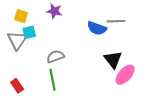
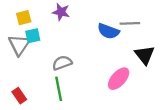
yellow square: (21, 16) -> (24, 18), turned -32
black triangle: (113, 60) -> (145, 55), moved
pink ellipse: (125, 75) -> (119, 79), moved

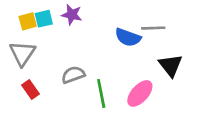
cyan square: (33, 36) -> (44, 19), moved
green line: (59, 89) -> (101, 93), moved
red rectangle: (19, 96) -> (30, 89), moved

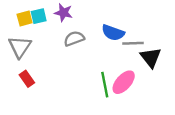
gray line: (153, 28) -> (133, 43), moved
gray semicircle: (73, 75) -> (74, 39), moved
green line: (101, 93) -> (105, 85), moved

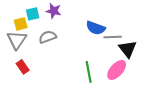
yellow square: (25, 19) -> (21, 24), moved
gray semicircle: (74, 39) -> (48, 37), moved
pink ellipse: (124, 82) -> (117, 70), moved

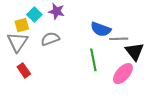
cyan square: (33, 14) -> (34, 15), turned -32
green line: (89, 72) -> (93, 60), moved

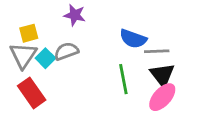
cyan square: (34, 15) -> (45, 58), moved
black triangle: (135, 51) -> (162, 75), moved
red rectangle: (24, 70) -> (32, 93), size x1.5

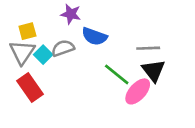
blue semicircle: (133, 39) -> (94, 36), moved
green line: (123, 79) -> (117, 74), turned -40
pink ellipse: (162, 97) -> (138, 91), moved

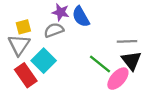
blue semicircle: (94, 36) -> (81, 17), moved, turned 40
gray semicircle: (63, 48) -> (54, 30), moved
cyan square: (43, 55) -> (44, 61), moved, size x1.5

